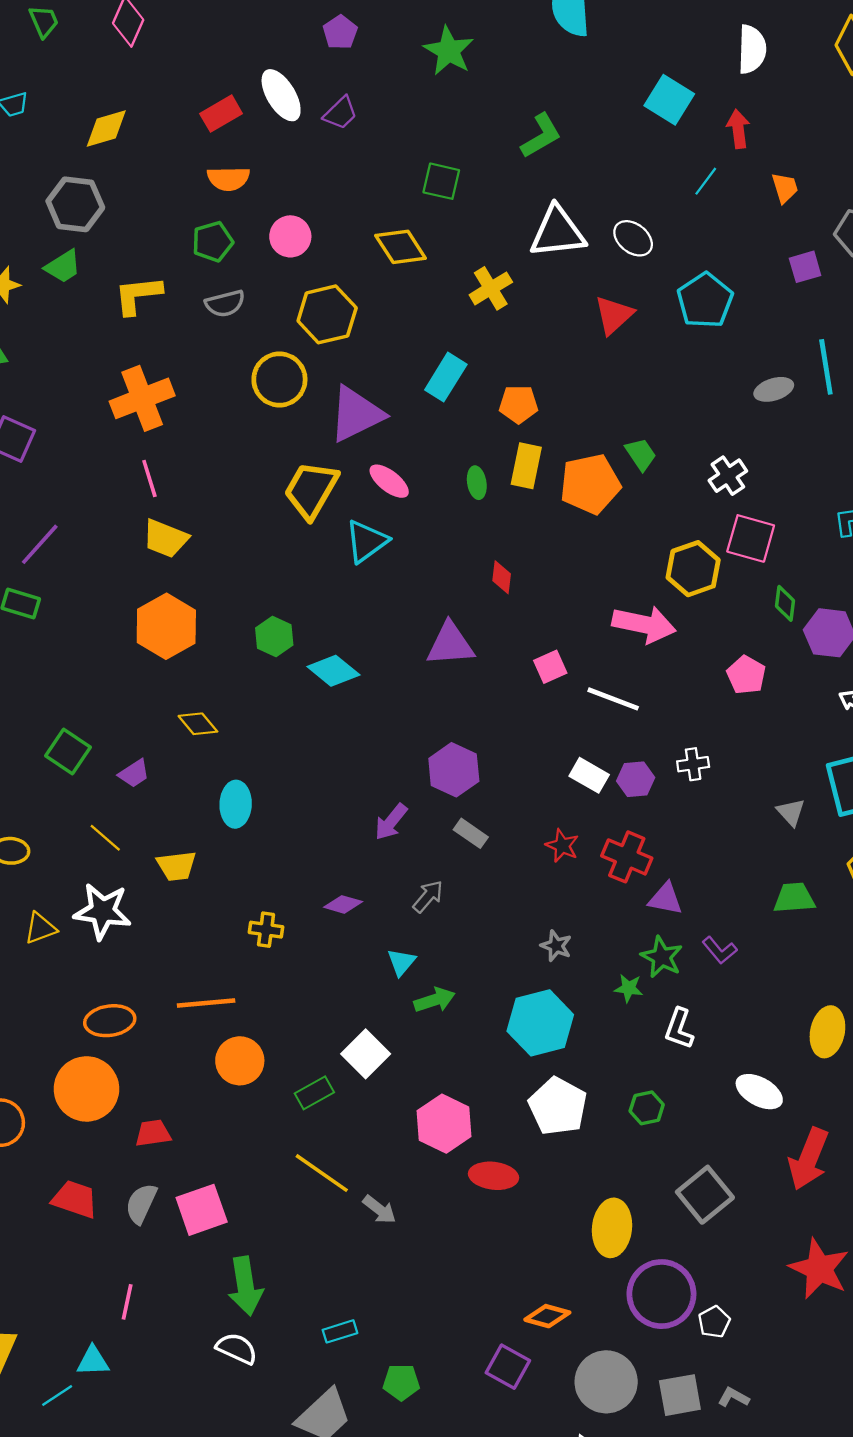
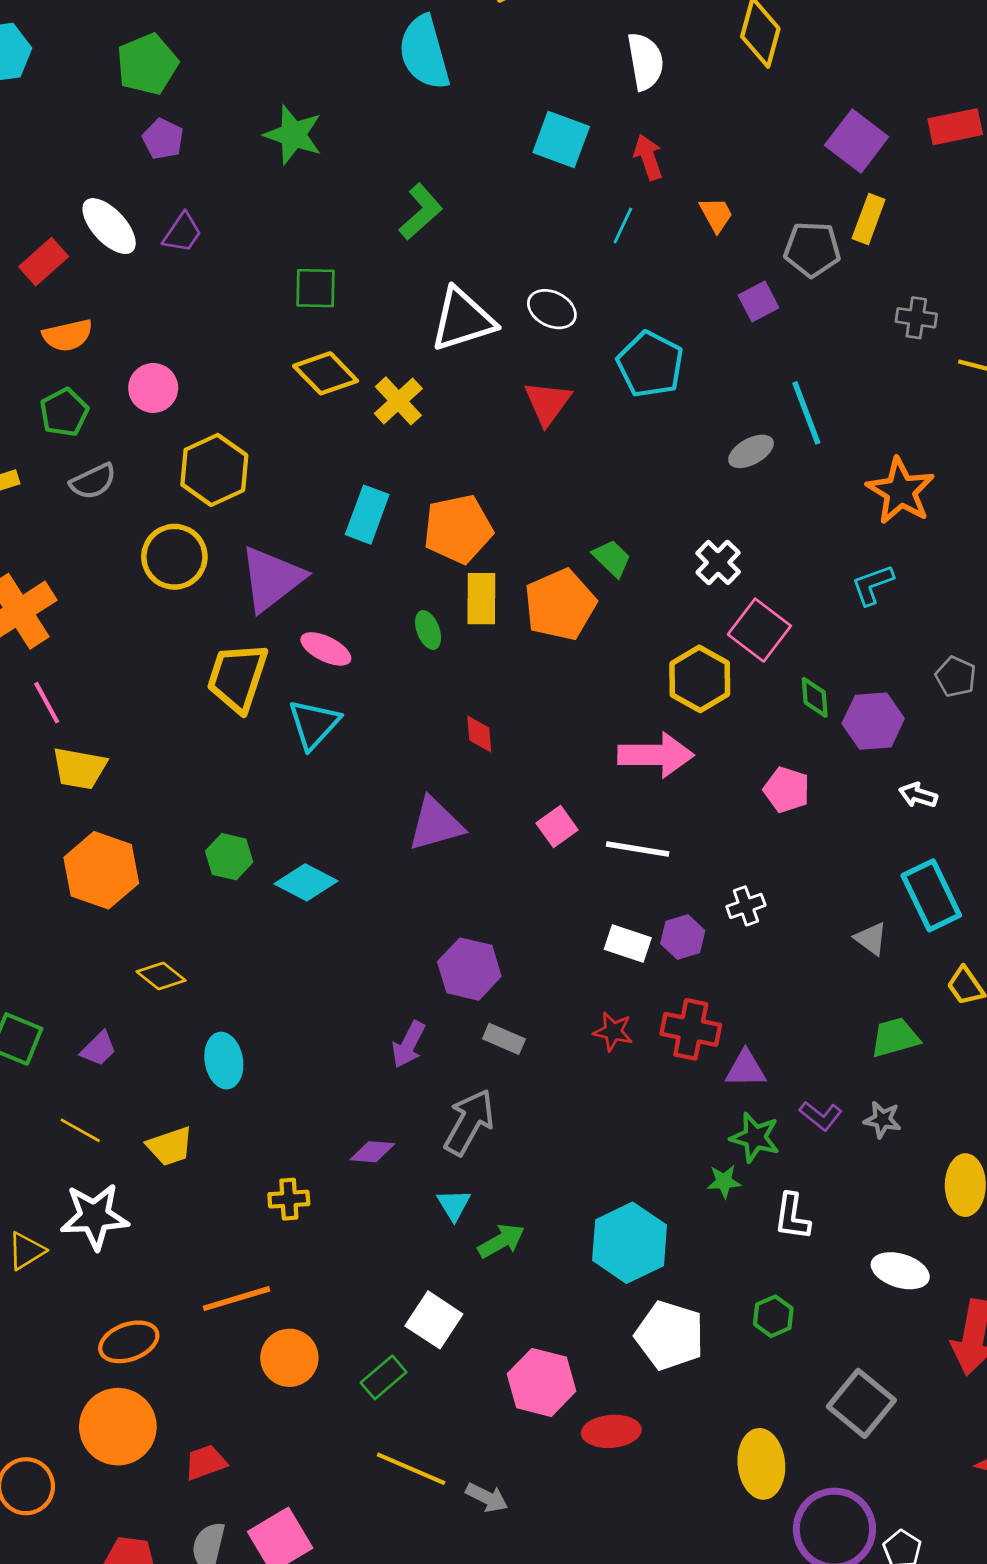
yellow diamond: (401, 247) -> (326, 373), moved
orange pentagon: (518, 404) -> (458, 529), size x1.5
pink square: (751, 538) -> (759, 630), turned 33
gray arrow: (428, 896) -> (469, 1122), size x1.6
gray star: (556, 946) -> (882, 1120), moved

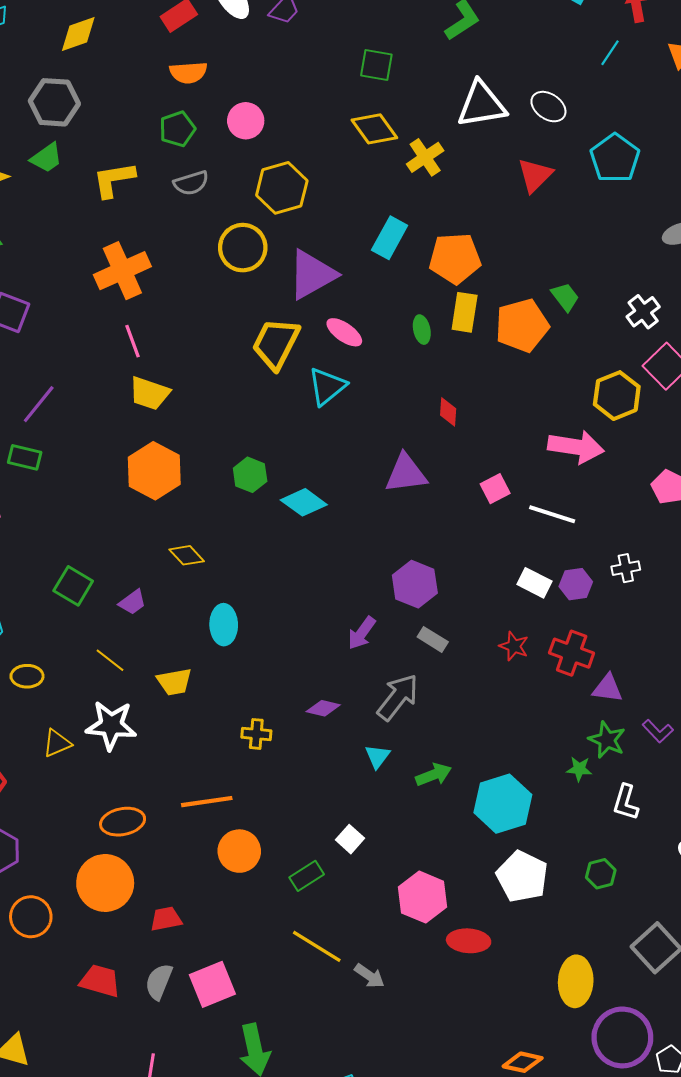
green arrow: (501, 1241) -> (434, 775), moved
white square: (434, 1320) -> (350, 839), size x0.7

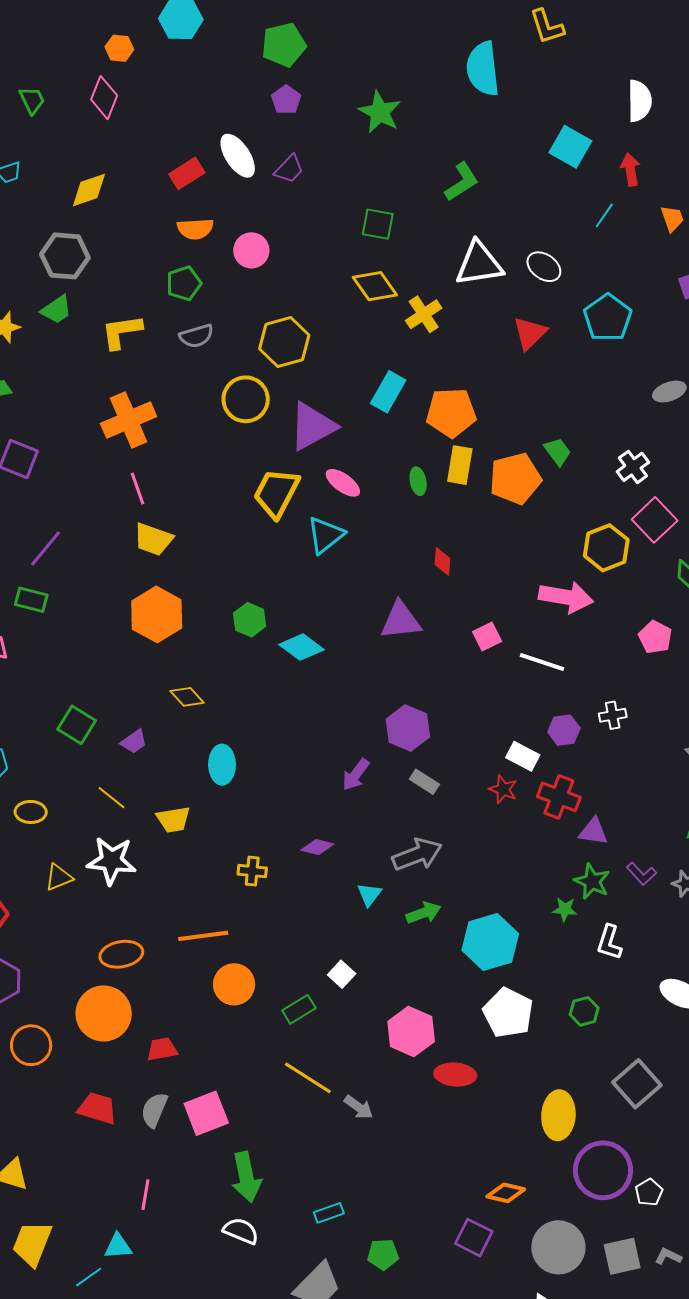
pink circle: (246, 121) -> (251, 250), moved
white rectangle: (535, 583) -> (523, 756), moved
gray arrow: (398, 697) -> (417, 855), moved, turned 30

